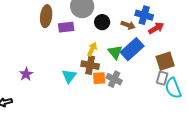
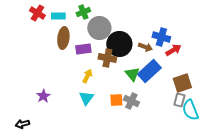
black circle: (102, 22) -> (119, 44), size x1.6
yellow arrow: (92, 49) -> (87, 76), moved
brown cross: (90, 65) -> (107, 58), moved

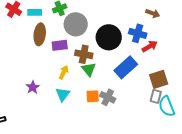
black circle: (119, 44) -> (109, 37), moved
brown arrow: (145, 47) -> (153, 13), moved
green triangle: (132, 74) -> (89, 69), moved
purple star: (43, 96) -> (33, 87), moved

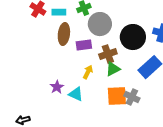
brown cross: (84, 54) -> (108, 54), turned -30
green triangle: (89, 69) -> (113, 69), turned 42
cyan triangle: (63, 94) -> (76, 94), moved, turned -42
orange square: (93, 96) -> (117, 96), size x1.5

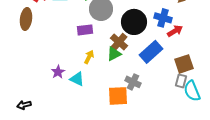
brown ellipse: (64, 34) -> (26, 19), moved
brown cross: (108, 54) -> (119, 42), moved, turned -30
orange square: (117, 96) -> (118, 96), moved

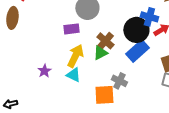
black circle: (134, 22) -> (136, 30), moved
yellow arrow: (89, 57) -> (75, 56), size x1.6
cyan triangle: (77, 79) -> (73, 75), moved

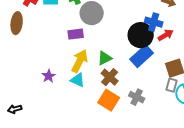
brown cross: (105, 41) -> (110, 77), moved
gray cross: (119, 81) -> (137, 97), moved
orange square: (104, 95) -> (109, 100), turned 35

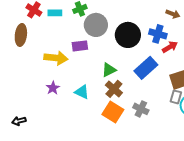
black circle: (141, 35) -> (128, 35), moved
yellow arrow: (80, 61) -> (56, 58), moved, turned 70

